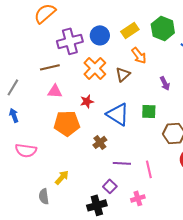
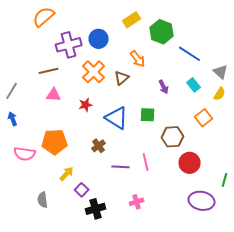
yellow rectangle: (130, 30) -> (132, 20), moved
orange pentagon: (67, 123) -> (55, 142), moved
pink line: (149, 169) -> (146, 162), moved
yellow arrow: (62, 177) -> (67, 174), moved
purple square: (110, 186) -> (82, 190), moved

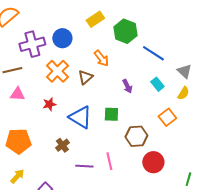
yellow arrow: (67, 174) -> (17, 176), moved

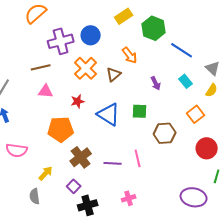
orange pentagon: (18, 141) -> (61, 129), moved
brown cross: (62, 145) -> (81, 157), moved, size x1.5
red circle: (153, 162) -> (207, 148), moved

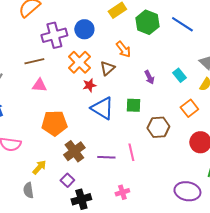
blue line: (182, 50) -> (182, 24), moved
red star: (78, 101) -> (89, 85), moved

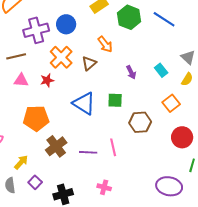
red star: (89, 85) -> (47, 80), moved
purple square: (67, 180) -> (35, 182), moved
pink cross: (122, 192) -> (104, 187), turned 32

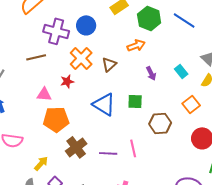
purple cross: (36, 30) -> (56, 31), turned 30
orange arrow: (105, 44) -> (136, 45), moved, turned -72
pink triangle: (21, 80) -> (44, 94), moved

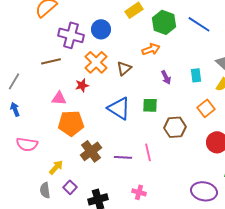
cyan rectangle: (181, 71) -> (196, 75), turned 32

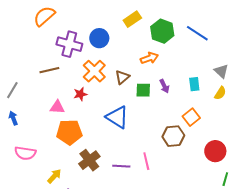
green square: (150, 105) -> (143, 90), moved
orange square: (206, 108) -> (191, 117), moved

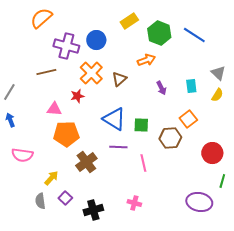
green square: (143, 90) -> (141, 125), moved
purple line: (121, 166) -> (118, 147), moved

